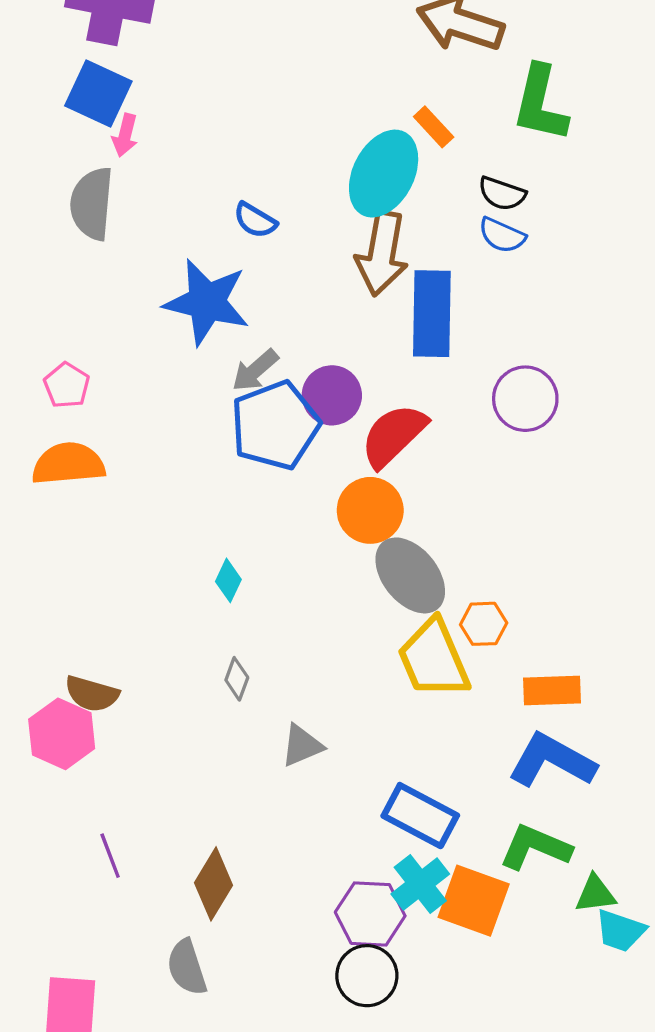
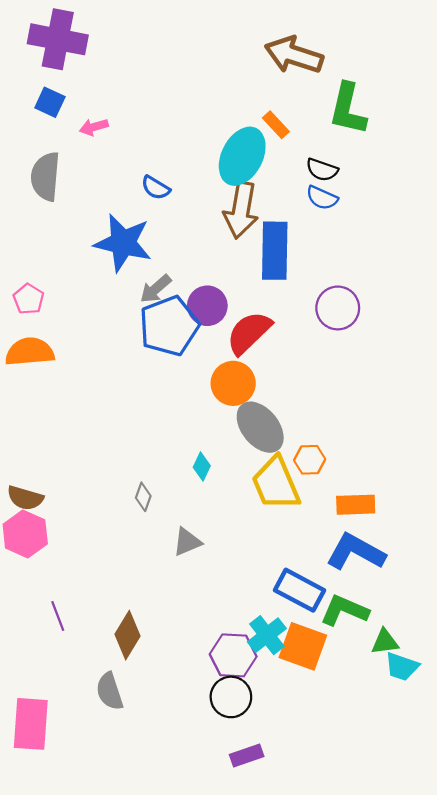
blue square: (98, 94) -> (50, 102), size x0.7
pink arrow: (125, 135) -> (94, 127), moved, turned 60
cyan diamond: (228, 580) -> (202, 467), moved
brown semicircle: (92, 694) -> (25, 498), moved
blue rectangle: (420, 816) -> (299, 590), moved

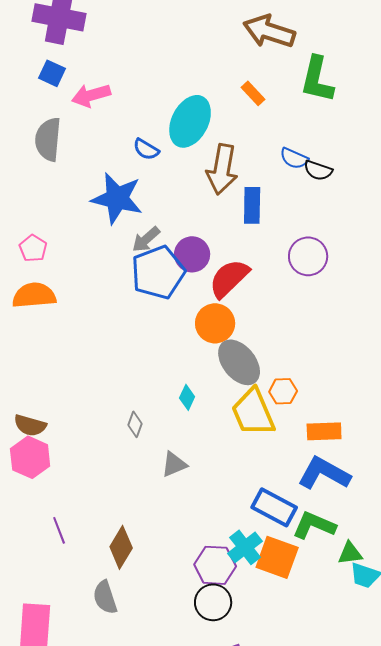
pink arrow: (94, 127) -> (91, 95), size x1.5
cyan ellipse: (242, 156) -> (190, 121), moved
black semicircle: (322, 170) -> (318, 170), moved
blue rectangle: (275, 251) -> (252, 205), size x0.7

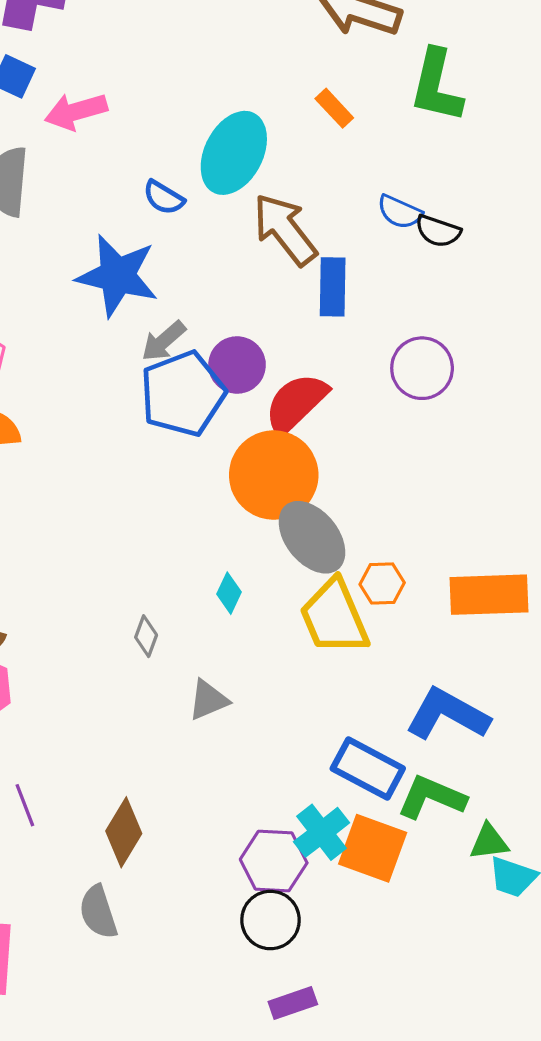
brown arrow: (222, 169) -> (285, 229), turned 132
orange circle: (215, 323) -> (274, 475), size x1.4
orange rectangle: (324, 431) -> (489, 595), moved, size x1.4

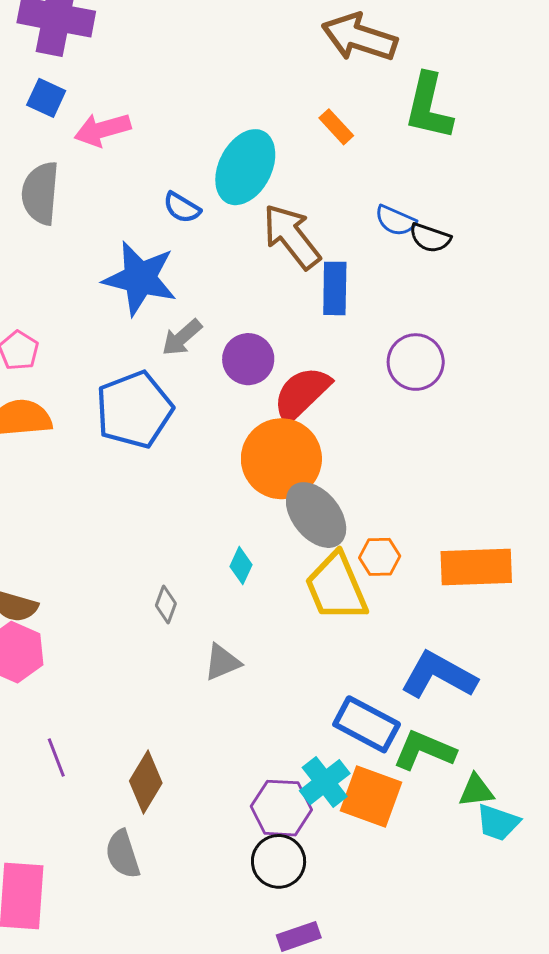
blue pentagon: (183, 394) -> (134, 410), moved

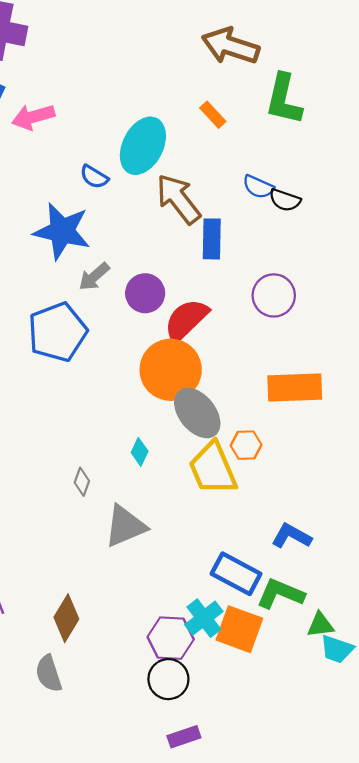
orange rectangle: (476, 567) -> (295, 387), moved
gray triangle: (222, 662) -> (125, 526), size x1.5
blue L-shape: (439, 675) -> (291, 536), size x0.7

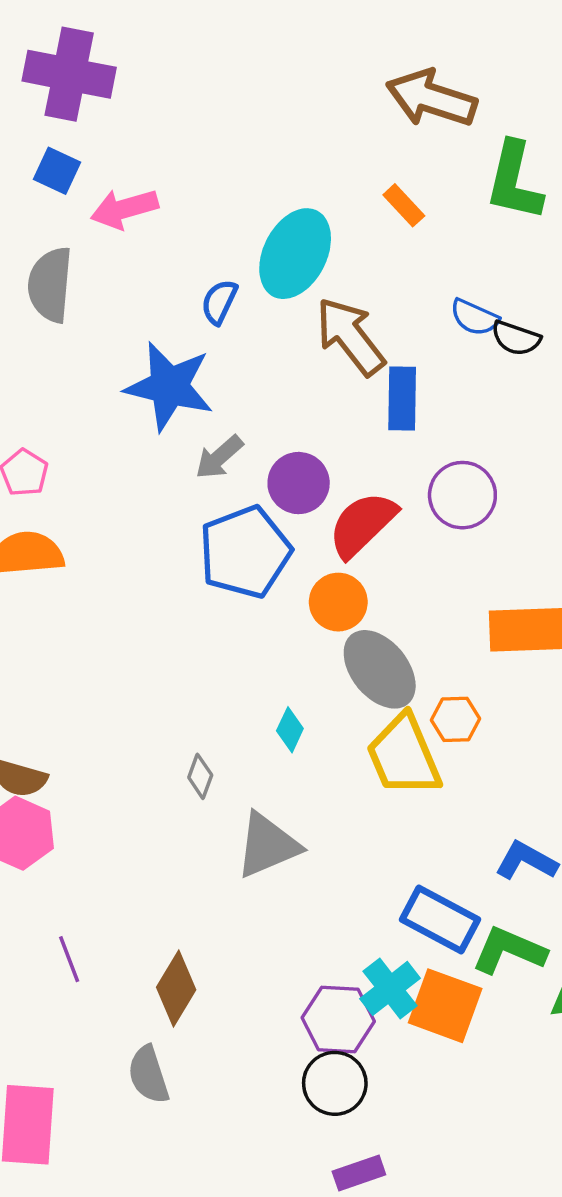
blue semicircle: (94, 177) -> (219, 302), turned 84
purple circle: (274, 295) -> (462, 495), moved
blue pentagon: (58, 332) -> (245, 552), moved
orange circle: (171, 370) -> (338, 602), size x0.6

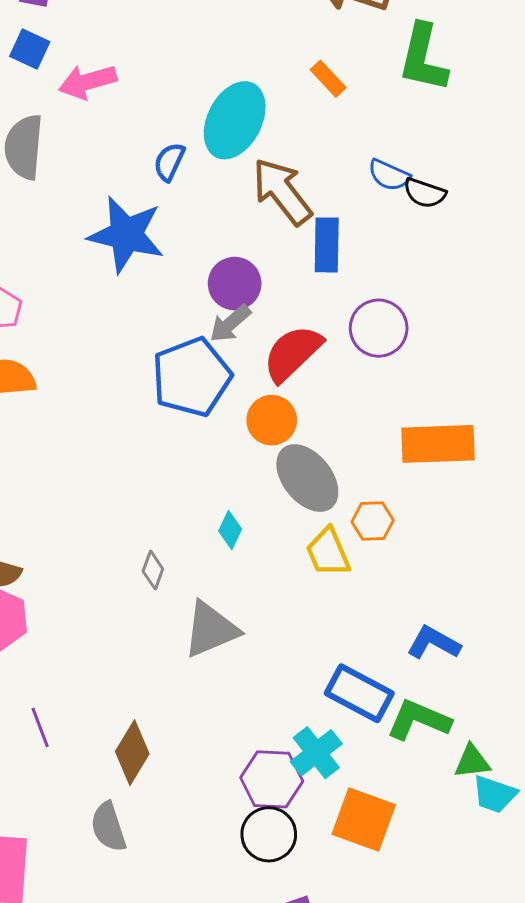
gray arrow: (219, 457) -> (230, 324), moved
purple circle: (299, 483) -> (235, 284), moved
yellow trapezoid: (404, 756) -> (328, 552), size x0.7
orange square: (445, 1006) -> (364, 819), moved

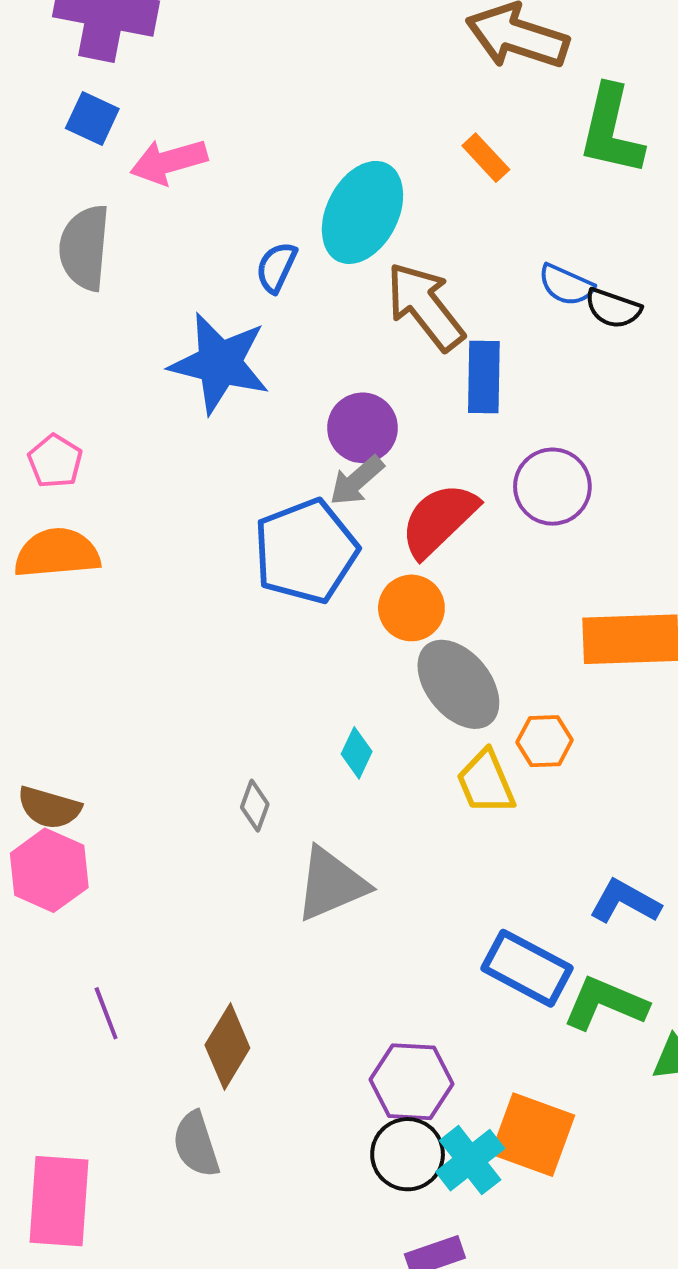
cyan cross: (316, 753) -> (470, 1160), moved

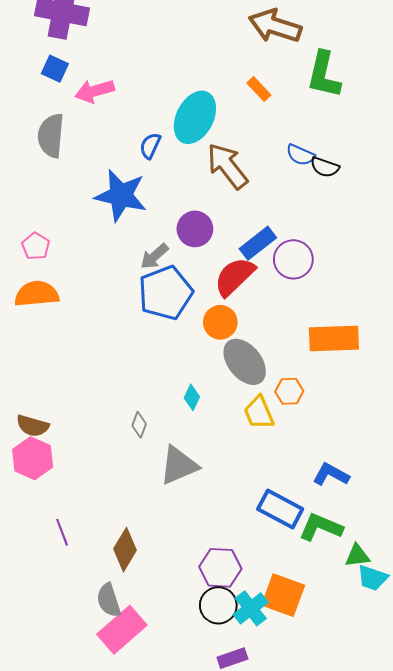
blue rectangle: (484, 377) -> (258, 243), moved, turned 51
gray arrow: (357, 481) -> (154, 256), moved
pink rectangle: (59, 1201) -> (122, 630), moved, turned 45

